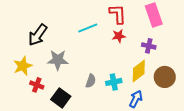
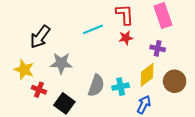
yellow star: (23, 66) -> (24, 70), turned -30
gray semicircle: (91, 81) -> (96, 85), size x1.5

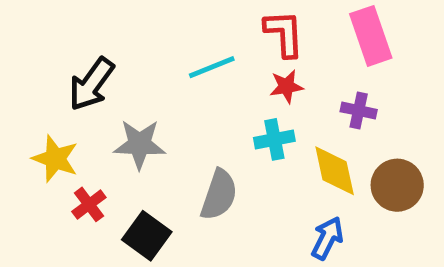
yellow diamond: (147, 75) -> (335, 171), turned -65
cyan cross: (121, 87) -> (274, 139), moved
red cross: (39, 90) -> (89, 204), turned 32

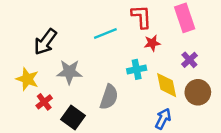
red star: (286, 86) -> (152, 43), moved
purple cross: (359, 111) -> (189, 60), moved, turned 35

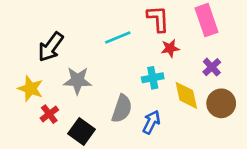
blue arrow: (163, 119) -> (151, 122), moved

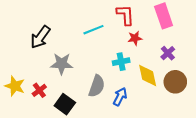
yellow star: (31, 89) -> (15, 86), moved

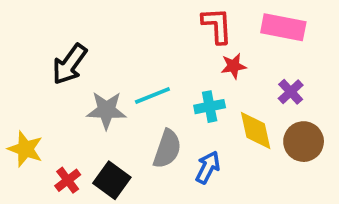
pink rectangle: (164, 16) -> (283, 27), turned -60
cyan line: (93, 30) -> (152, 95), moved
red cross: (39, 90) -> (68, 180), moved

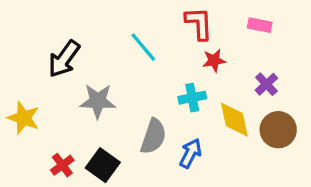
pink rectangle: (283, 27) -> (260, 25), size x0.6
cyan line: (152, 95) -> (143, 47), moved, turned 72
yellow star: (25, 149) -> (24, 118), moved

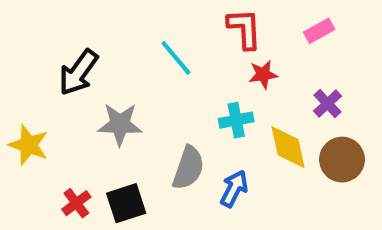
pink rectangle: (260, 25) -> (319, 31), turned -40
black square: (103, 165) -> (126, 203), turned 36

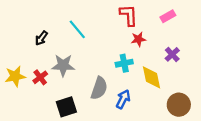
cyan line: (176, 58) -> (77, 29), moved
black arrow: (78, 72) -> (41, 38), size x0.6
yellow star: (29, 145) -> (15, 76), turned -30
brown circle: (342, 160) -> (179, 105), moved
red cross: (76, 203) -> (40, 77), moved

